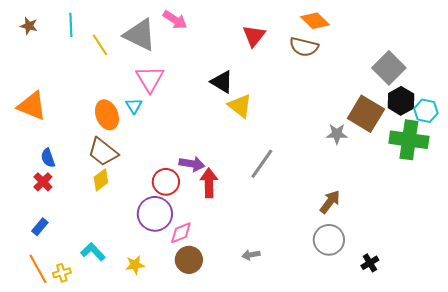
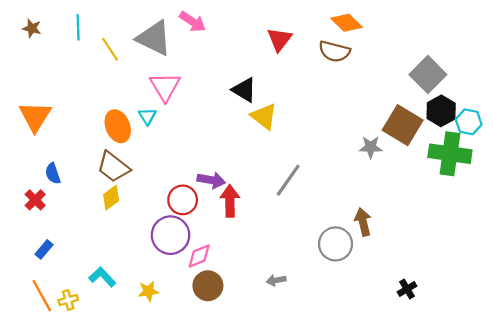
orange triangle: (32, 106) -> (35, 116), turned 40
red cross: (43, 182) -> (35, 200), moved
brown arrow: (330, 202) -> (363, 222), turned -50
gray circle: (329, 240) -> (336, 244), moved

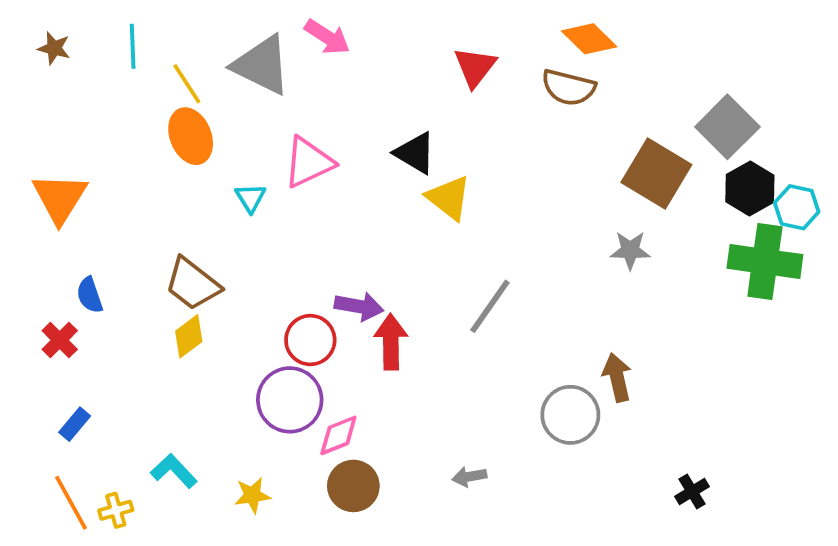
pink triangle: (165, 87) -> (308, 162), moved, turned 36
brown square: (403, 125) -> (656, 174), moved
orange ellipse: (118, 126) -> (191, 136), moved

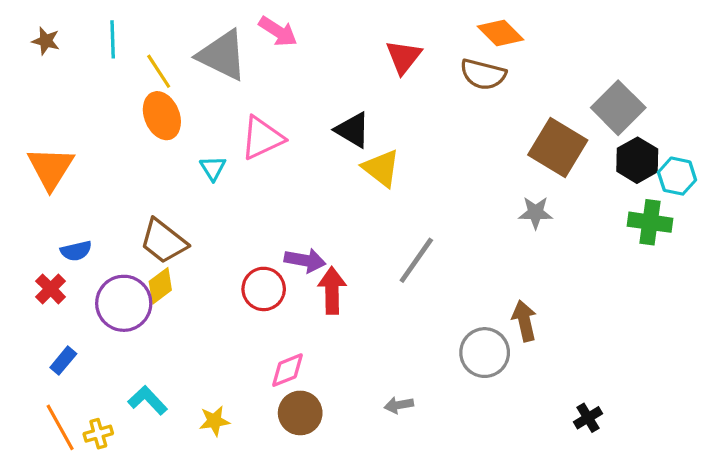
green cross: (765, 261) -> (650, 222), size x0.7
blue semicircle: (90, 295) -> (76, 251), turned -84
purple circle: (290, 400) -> (124, 303), moved

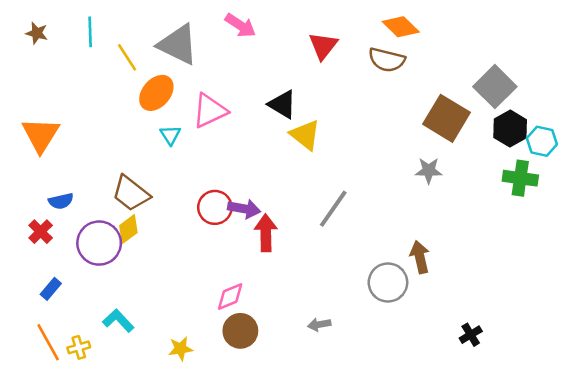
pink arrow: (278, 31) -> (240, 25), moved
orange ellipse: (162, 116) -> (156, 93), moved, turned 63
red circle: (264, 289) -> (215, 207), moved
yellow star: (214, 421) -> (181, 349), moved

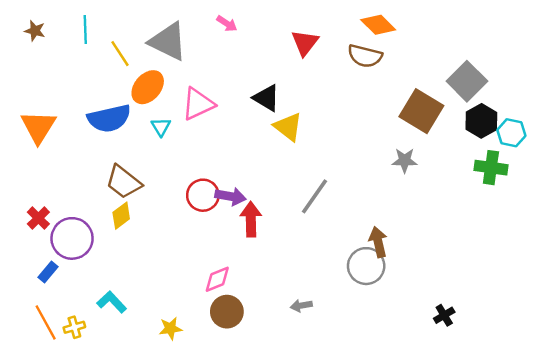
pink arrow: (240, 25) -> (227, 24), size x0.7
blue semicircle: (61, 201) -> (109, 118), moved, size x1.8
purple circle: (99, 243) -> (72, 238), moved
brown arrow: (420, 257) -> (378, 242), moved

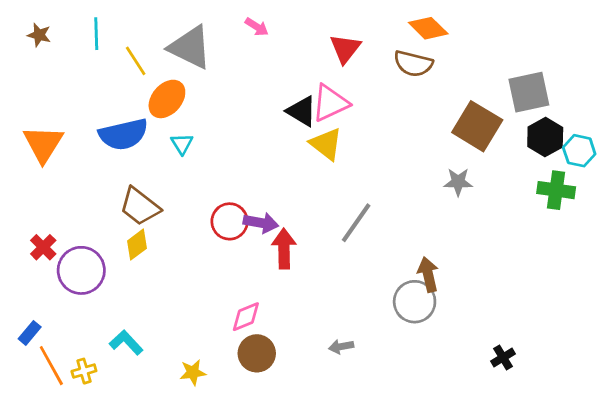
gray square: (467, 81) -> (529, 92), turned 33
pink triangle: (198, 104) -> (330, 103), moved
blue rectangle: (48, 272) -> (30, 333), moved

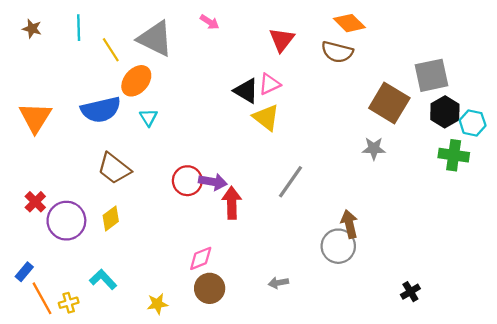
pink triangle: (330, 103) -> (269, 84), size x0.7
yellow diamond: (137, 245) -> (111, 218), moved

